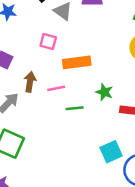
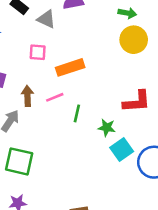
green star: (104, 92) -> (107, 128), moved
green line: (75, 108) -> (77, 113), turned -60

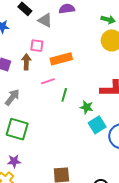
brown arrow: (27, 96) -> (26, 62), moved

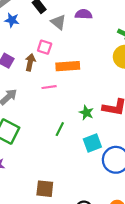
green line: (64, 95) -> (60, 129), moved
green star: (87, 107) -> (86, 113), moved

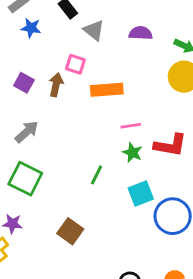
purple semicircle: (84, 14) -> (141, 33), moved
pink line: (49, 87) -> (131, 126), moved
brown square: (45, 189) -> (70, 231), moved, turned 30

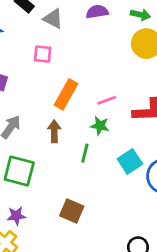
brown arrow: (56, 85) -> (54, 131), moved
orange rectangle: (107, 90) -> (66, 94), moved, turned -44
green star: (132, 153) -> (100, 126), moved

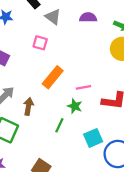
brown arrow: (54, 131) -> (28, 106), moved

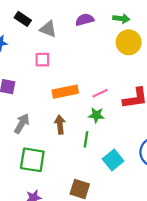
orange rectangle: (53, 77) -> (65, 92), turned 55
brown arrow: (28, 106) -> (60, 125), moved
cyan square: (93, 138) -> (113, 160), moved

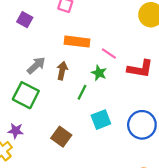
pink line: (100, 93) -> (109, 53), turned 42
gray arrow: (22, 124) -> (36, 65), moved

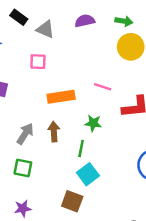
pink line: (109, 53) -> (103, 87), moved
green square: (26, 95) -> (23, 168), size x0.7
cyan square: (101, 120) -> (88, 174), moved

